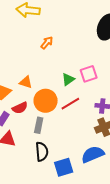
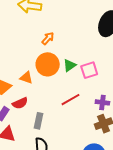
green triangle: (68, 79) -> (70, 65), moved
orange circle: (46, 101) -> (48, 64), moved

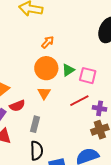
pink square: (89, 70) -> (88, 76), turned 30
orange triangle: (26, 78) -> (44, 93), moved, turned 40
red line: (71, 100) -> (79, 101), moved

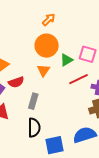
green triangle: (68, 70) -> (66, 60), moved

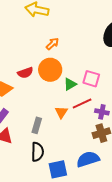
orange triangle: (43, 70) -> (61, 112), moved
red semicircle: (16, 82) -> (25, 73), moved

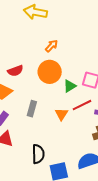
red semicircle: (25, 73) -> (15, 71), moved
gray rectangle: (37, 125) -> (32, 109), moved

